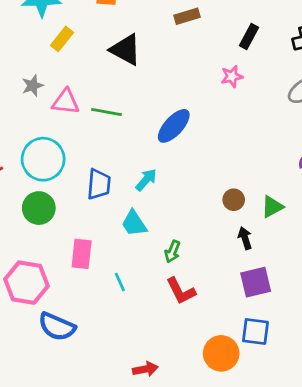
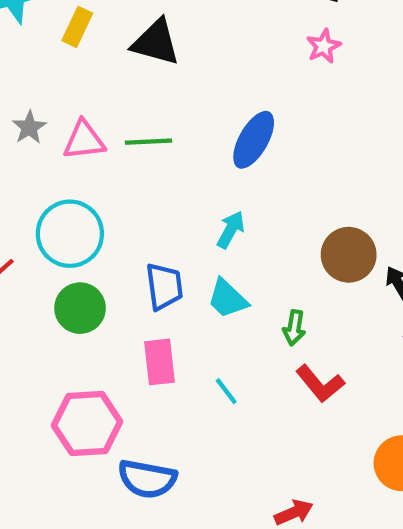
yellow rectangle: (62, 39) -> (77, 27), moved
blue trapezoid: (99, 184) -> (164, 286), moved
brown circle: (234, 200) -> (349, 255), moved, size x1.6

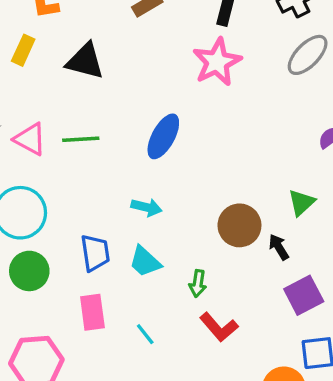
pink star: (324, 46) -> (217, 62), size x1.8
pink triangle: (84, 140) -> (30, 139), turned 36
cyan arrow: (231, 230) -> (146, 207), turned 76

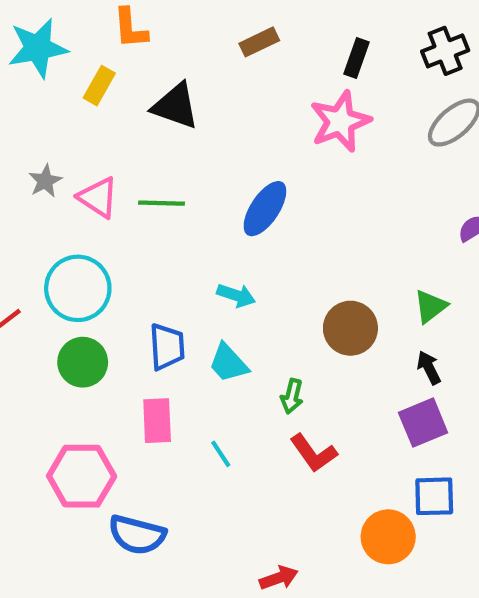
black arrow: (279, 247) -> (429, 368), moved

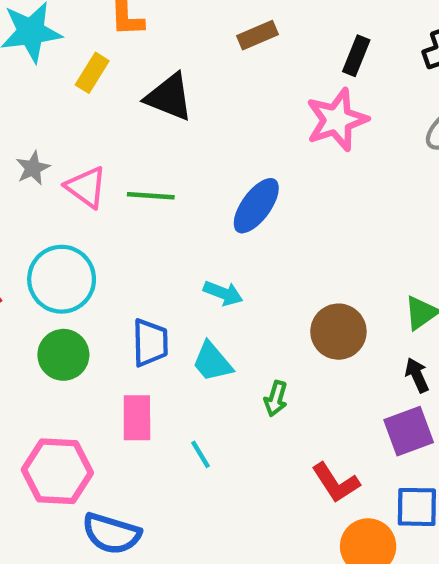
red L-shape: (314, 453) -> (336, 483), moved

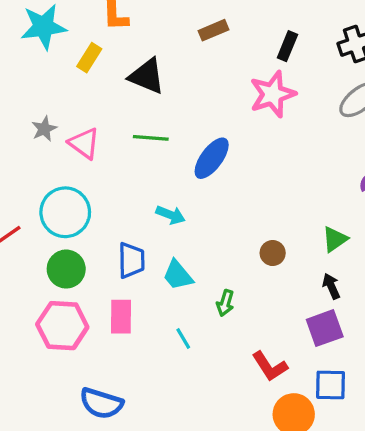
green line: (151, 196) -> (151, 138), moved
cyan arrow: (223, 293) -> (170, 215), moved
brown circle: (338, 332) -> (273, 253), size x0.6
cyan line: (200, 454) -> (183, 339), moved
pink hexagon: (57, 471) -> (62, 326), moved

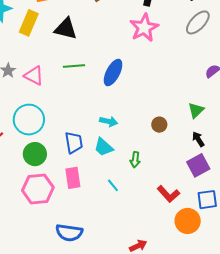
yellow rectangle: (89, 58) -> (29, 23), size x1.4
cyan arrow: (170, 215) -> (109, 121), moved

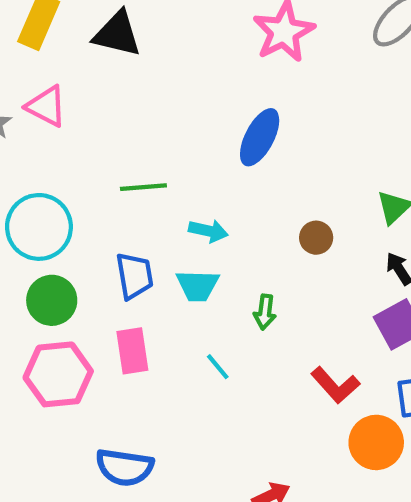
green line: (74, 66) -> (143, 187), moved
blue ellipse: (113, 73) -> (260, 137), moved
pink triangle: (34, 76) -> (46, 106), moved
cyan trapezoid: (104, 147) -> (198, 286), turned -40

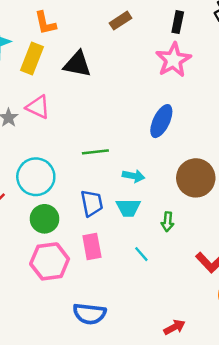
brown circle: (316, 238) -> (196, 178), size x2.0

